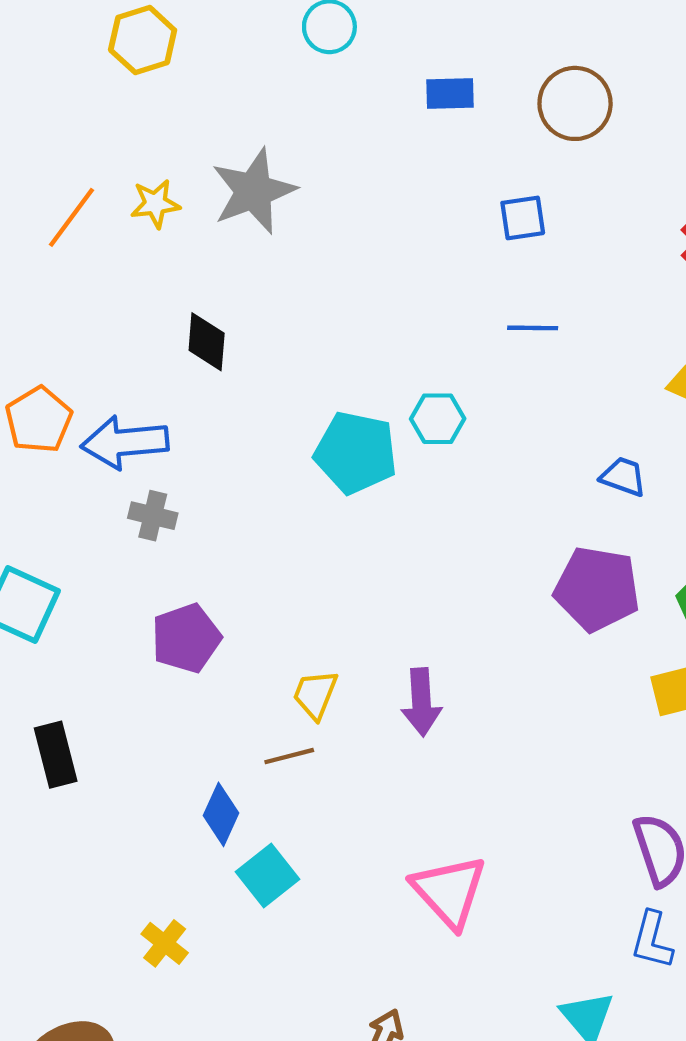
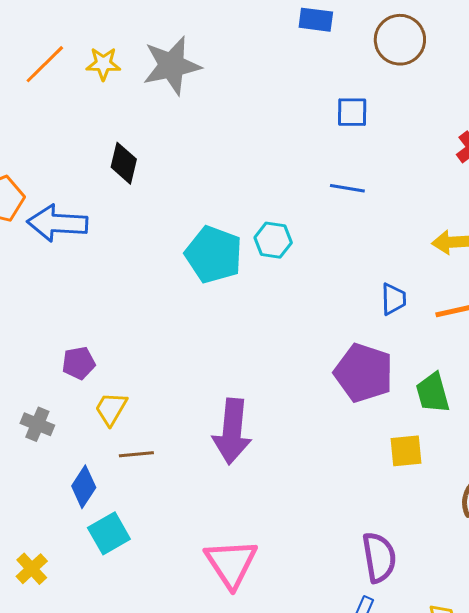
blue trapezoid: (623, 477) -> (393, 299), turned 60
gray cross: (153, 516) -> (37, 424), moved
purple pentagon: (186, 638) -> (79, 363), size x0.7
yellow trapezoid: (315, 694) -> (111, 409), moved
purple arrow: (421, 702) -> (232, 431), size x1.4

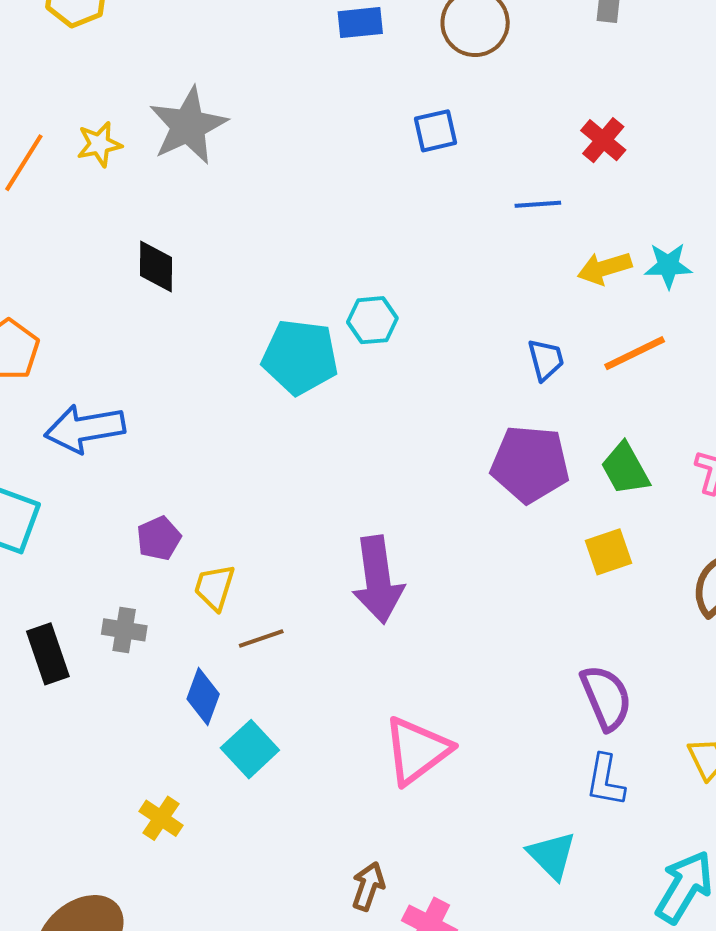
blue line: (347, 188) -> (538, 204), moved
blue arrow: (57, 223) -> (85, 429), moved
pink triangle: (231, 563) -> (417, 750), turned 40

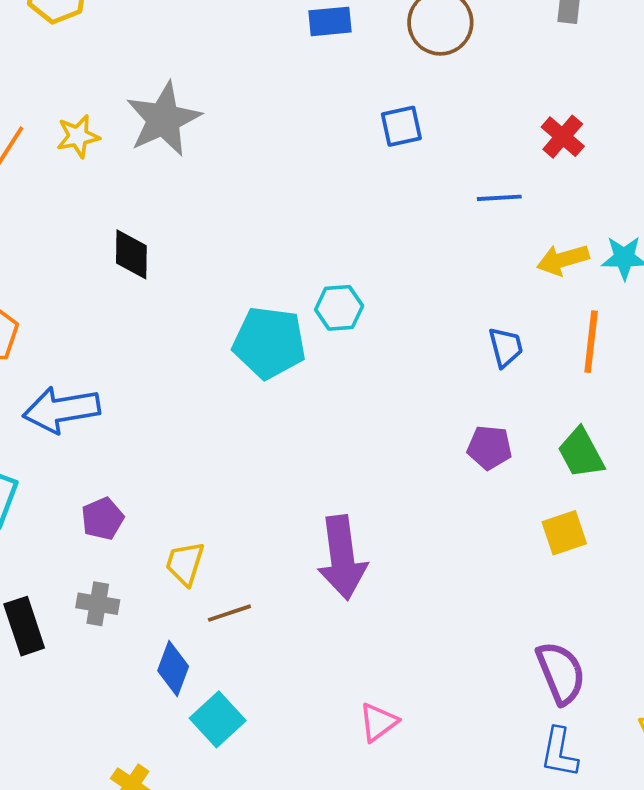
orange line: (635, 353) -> (591, 342), turned -58
purple pentagon: (530, 464) -> (489, 447), size x0.6
purple pentagon: (159, 538) -> (103, 519), moved
pink triangle: (417, 750) -> (378, 722), size x0.6

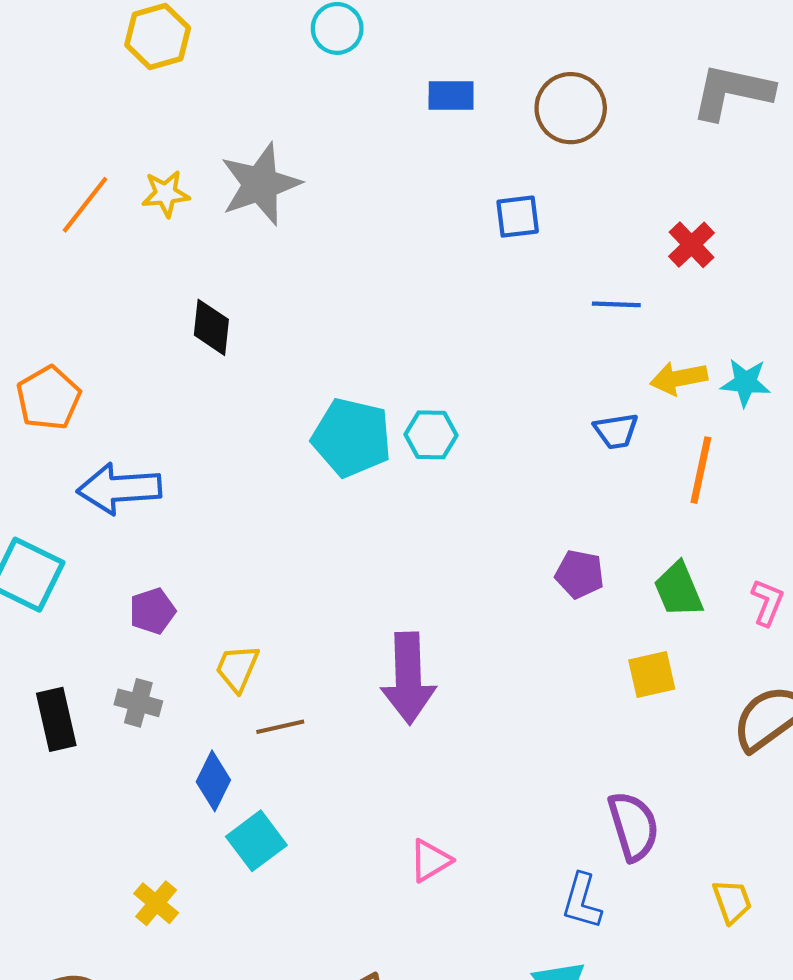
cyan hexagon: (339, 308) -> (431, 435), moved
blue trapezoid: (506, 347) -> (616, 431), moved, turned 90
blue L-shape: (559, 752) -> (582, 901), moved

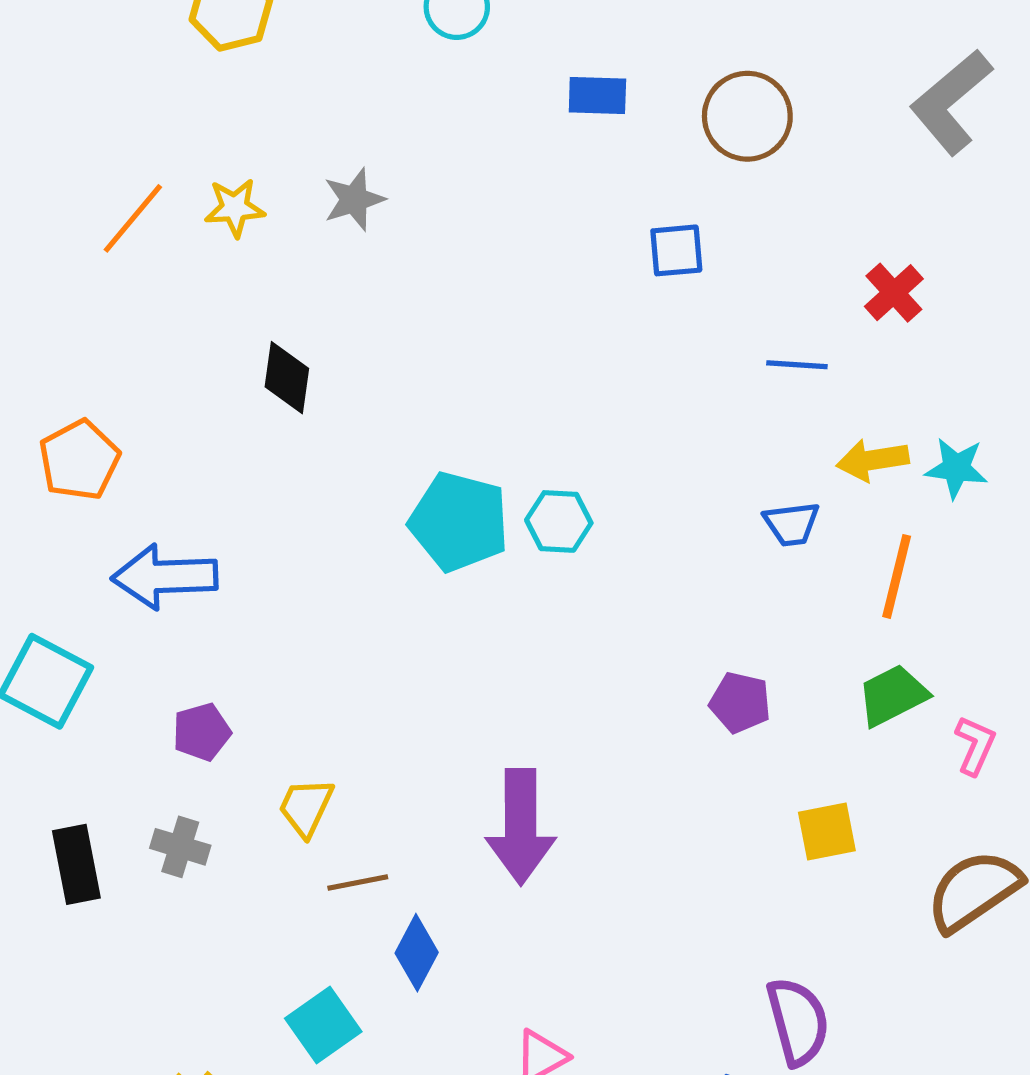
gray L-shape: (732, 92) -> (951, 102), turned -54
gray star: (260, 184) -> (354, 199), size x0.6
green trapezoid: (678, 590) -> (893, 695), moved, turned 84
blue diamond: (213, 781) -> (417, 953), moved

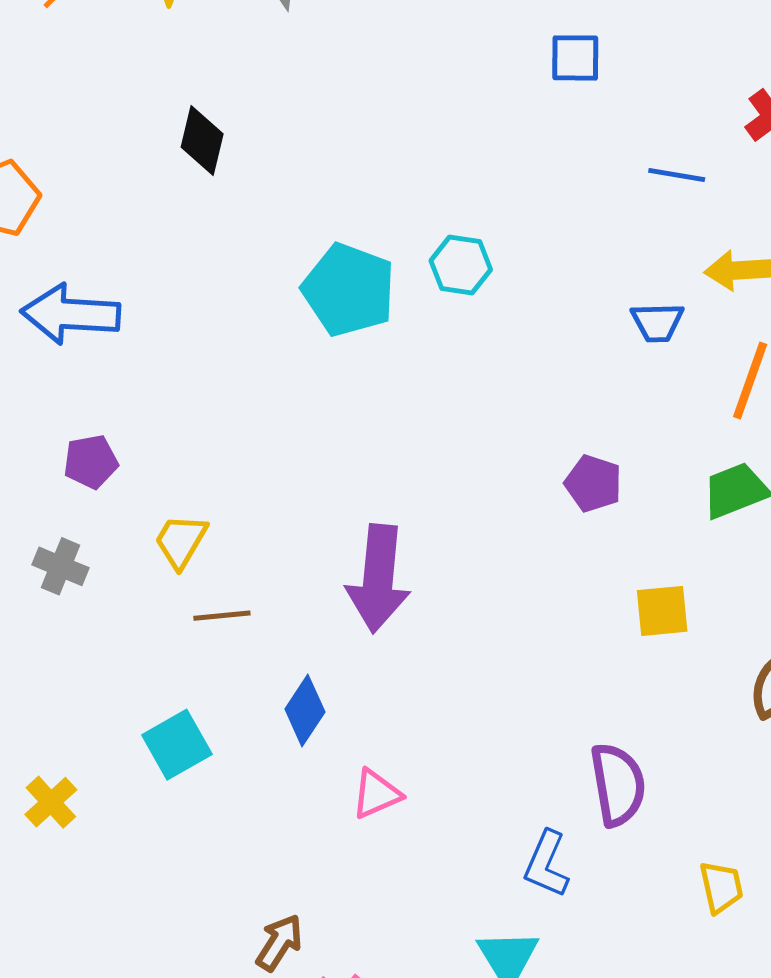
cyan hexagon: (559, 521) -> (461, 265), moved
blue diamond: (417, 953) -> (305, 710), moved

